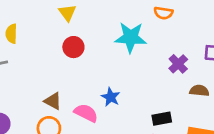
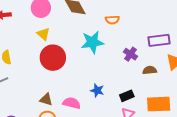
red circle: (73, 47) -> (53, 58), size x1.6
blue star: (111, 97) -> (97, 90), moved

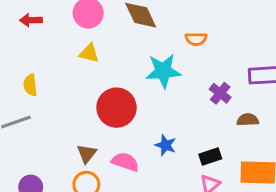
yellow triangle: (43, 34) -> (89, 53), turned -32
red circle: (53, 58) -> (117, 108), moved
brown triangle: (46, 99) -> (87, 154), turned 48

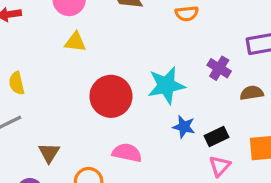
cyan star: (163, 71) -> (166, 85), moved
blue star: (166, 145) -> (184, 127), moved
brown triangle: (87, 154) -> (49, 153), moved

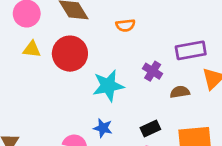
red circle: (111, 96) -> (70, 54), moved
blue star: (184, 127) -> (103, 128), moved

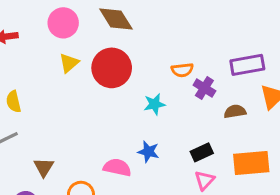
orange semicircle: (125, 25) -> (182, 70), moved
yellow triangle: (32, 49) -> (69, 63), turned -48
cyan star: (108, 86) -> (154, 104), size x0.6

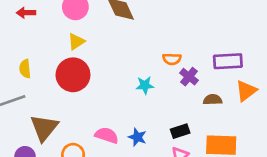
red circle: (112, 68) -> (73, 75), moved
blue star: (148, 152) -> (137, 137), moved
brown triangle: (44, 167) -> (44, 128), size x1.6

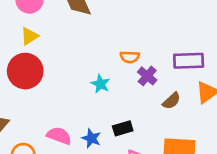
cyan star: (145, 85) -> (101, 84), turned 30
brown semicircle: (213, 100) -> (172, 101), turned 138
black rectangle: (180, 131) -> (123, 128), moved

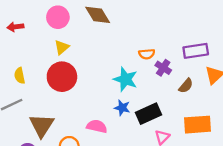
cyan star: (101, 84) -> (125, 79), size x1.5
black rectangle: (123, 128) -> (148, 114), size x1.5
blue star: (91, 138) -> (122, 108), moved

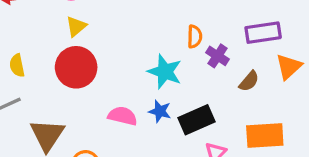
orange semicircle: (147, 54) -> (195, 36), turned -84
pink semicircle: (97, 126) -> (123, 116), moved

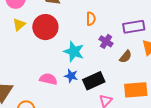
orange semicircle: (195, 36) -> (91, 19), moved
red circle: (76, 67) -> (45, 27), moved

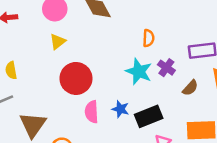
red circle: (45, 27) -> (76, 78), moved
cyan star: (74, 51) -> (139, 71), moved
pink semicircle: (48, 79) -> (92, 112), turned -108

